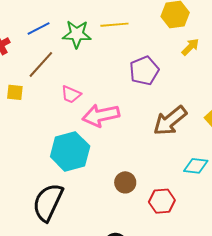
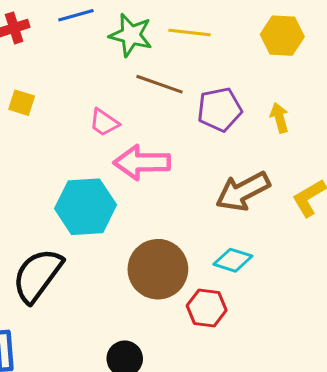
yellow arrow: (190, 47) -> (279, 118), moved, turned -72
brown line: (41, 64) -> (159, 84), moved, turned 56
cyan diamond: (196, 166) -> (233, 260), moved
brown circle: (125, 182) -> (158, 269), size x1.8

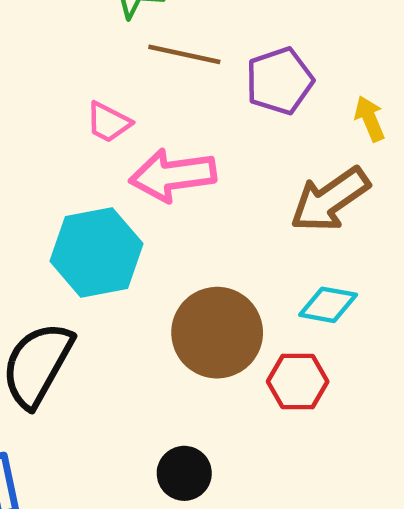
yellow arrow: (279, 118) -> (370, 119), moved

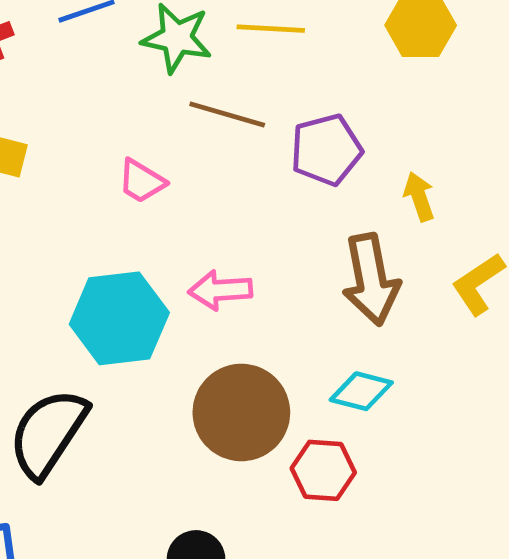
pink arrow: (173, 175) -> (220, 290), moved, size x0.7
brown arrow: (330, 200) -> (371, 280), turned -70

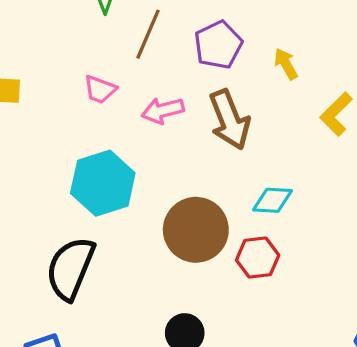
brown line: (227, 115) -> (148, 34), turned -72
brown arrow: (371, 280) -> (229, 120), moved
pink arrow: (220, 290) -> (163, 111), moved

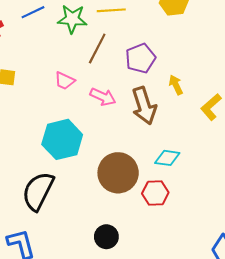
yellow arrow: (286, 64) -> (176, 85), moved
pink arrow: (163, 111) -> (103, 97), turned -145

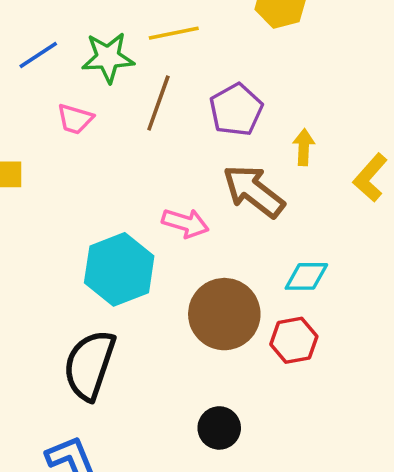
pink trapezoid: (65, 81) -> (75, 119), moved
yellow arrow: (176, 85) -> (304, 147), turned 36
pink arrow: (103, 97) -> (185, 223), moved
brown arrow: (144, 106) -> (254, 191), turned 153

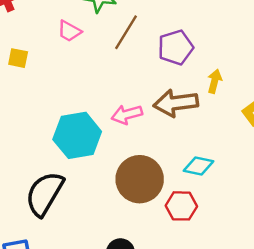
brown arrow: (254, 191) -> (176, 103), turned -57
pink arrow: (185, 223) -> (127, 114), turned 136

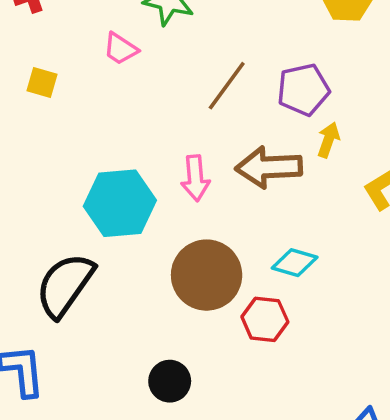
brown line: (126, 32) -> (227, 86), moved
purple pentagon: (176, 47) -> (303, 90), moved
pink arrow: (127, 114) -> (195, 178), turned -84

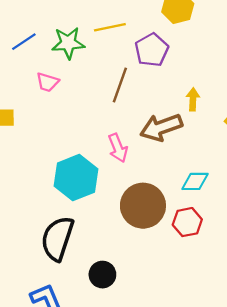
purple pentagon: (303, 90) -> (152, 50), moved
black circle: (170, 381) -> (102, 275), moved

